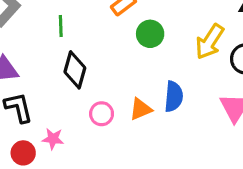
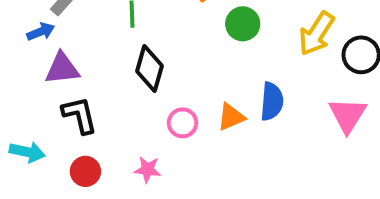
pink star: (53, 139) -> (148, 169), moved

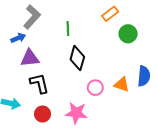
orange triangle: (231, 117) -> (122, 84), turned 42
pink star: (148, 169) -> (76, 113), size x1.5

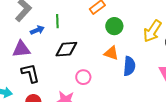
blue arrow: (18, 38) -> (37, 30), moved
black diamond: (77, 58) -> (66, 49), turned 70
orange triangle: (122, 84) -> (111, 53), moved

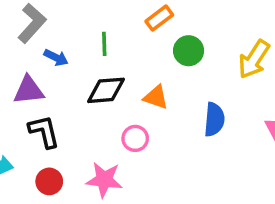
green line: (57, 21) -> (104, 44), moved
blue arrow: (37, 30) -> (56, 58), turned 48
orange triangle: (111, 53) -> (156, 97), moved

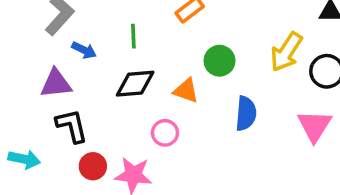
green circle: (189, 51) -> (220, 61), moved
red circle: (49, 181) -> (93, 166), moved

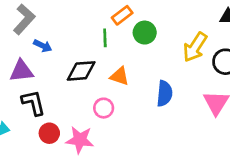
green line: (133, 36) -> (105, 38), moved
green circle: (220, 61) -> (145, 33), moved

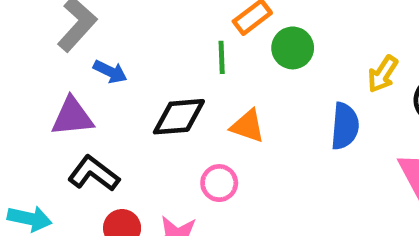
yellow arrow: (195, 47) -> (383, 74), size x0.7
blue semicircle: (165, 93) -> (345, 126), moved
black L-shape: (33, 103) -> (94, 174), turned -40

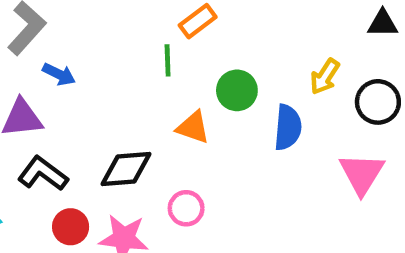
green circle: (293, 48) -> (237, 90), moved
black diamond: (179, 117) -> (126, 169), moved
pink circle: (219, 183) -> (186, 208), moved

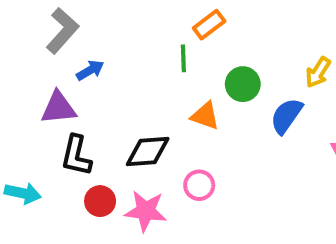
blue arrow: (59, 74) -> (90, 70), turned -56
blue semicircle: (288, 127) -> (286, 116), turned -150
black L-shape: (43, 174) -> (76, 155), turned -114

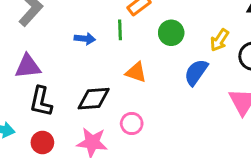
blue arrow: (90, 70) -> (85, 39), moved, turned 36
green circle: (243, 84) -> (171, 33), moved
red circle: (100, 201) -> (42, 143), moved

